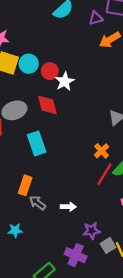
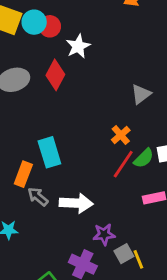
red circle: (50, 71) -> (50, 26), moved
red diamond: (47, 105) -> (55, 75), turned 40
cyan rectangle: (37, 143) -> (49, 152), moved
white arrow: (68, 207) -> (76, 203), size x1.6

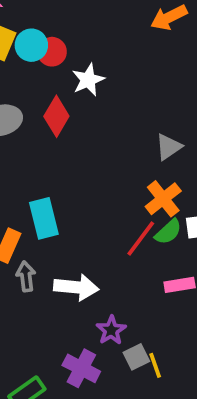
orange cross: (121, 135) -> (163, 199), moved, size x1.4
gray arrow: (38, 197) -> (26, 276), turned 40
purple star: (104, 234) -> (111, 330), turned -30

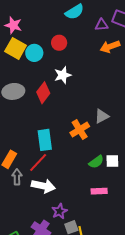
red circle: (52, 52) -> (59, 43), moved
orange cross: (163, 199) -> (80, 130), moved
cyan rectangle: (44, 218) -> (45, 140), moved
red line: (141, 238) -> (38, 163), moved

